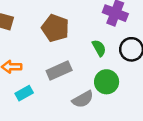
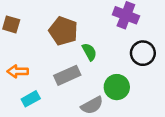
green semicircle: (99, 48) -> (89, 52), moved

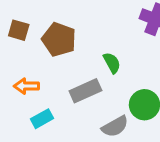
brown pentagon: (63, 31) -> (59, 39), moved

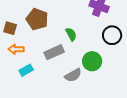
brown square: (19, 30) -> (10, 28), moved

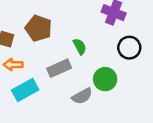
cyan rectangle: (26, 70) -> (25, 90), size x1.5

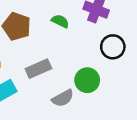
green semicircle: (80, 46) -> (60, 21), moved, turned -35

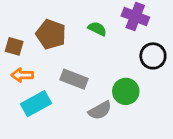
gray rectangle: (38, 69) -> (74, 79), turned 45

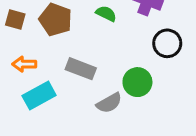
brown square: (14, 46) -> (15, 20), moved

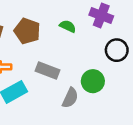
gray semicircle: (109, 103) -> (70, 98), turned -36

